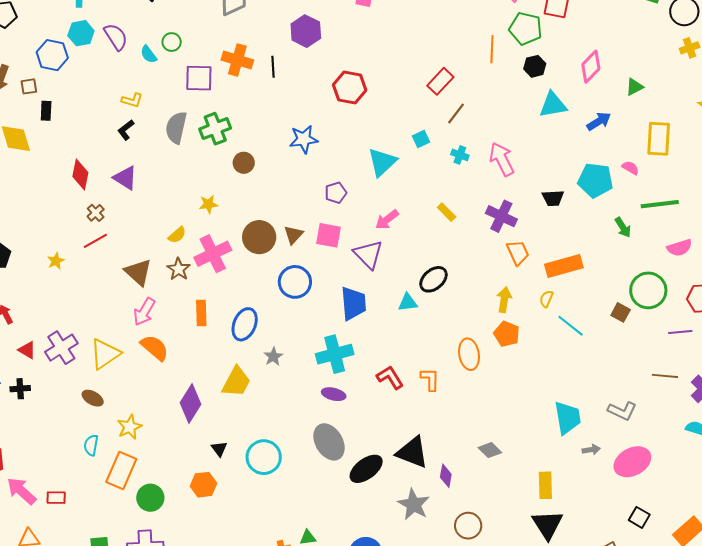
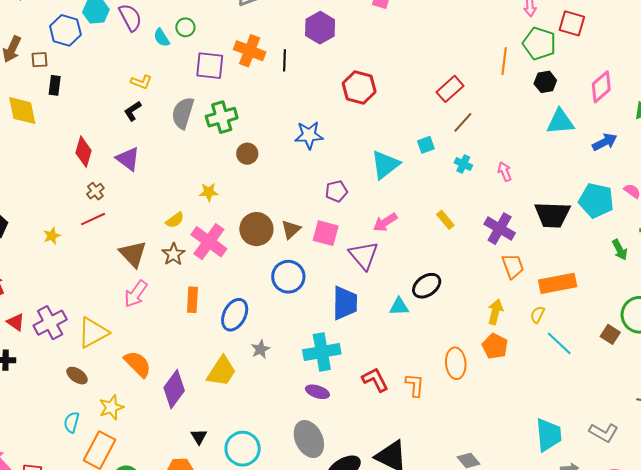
pink arrow: (502, 159) -> (505, 172), size x0.6
black trapezoid: (553, 198) -> (552, 215), size x1.6
pink cross: (213, 254) -> (209, 242), turned -33
orange semicircle: (155, 348) -> (138, 364), moved

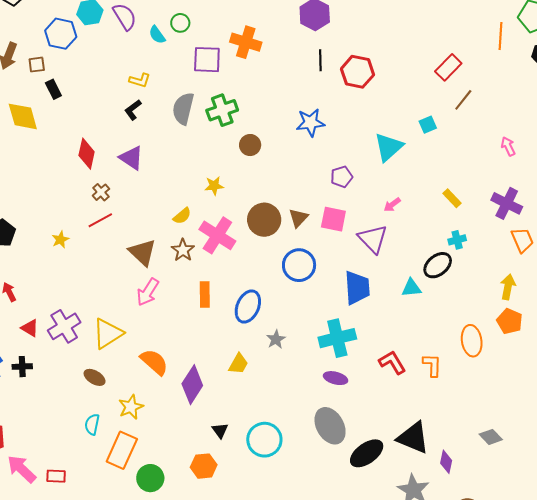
black line: (284, 60) -> (320, 60), moved
black rectangle: (55, 85) -> (53, 89), turned -30
cyan cross: (463, 164) -> (457, 240), moved, turned -36
pink arrow: (385, 222) -> (392, 205), size x0.7
yellow trapezoid: (222, 371) -> (238, 364), size x0.7

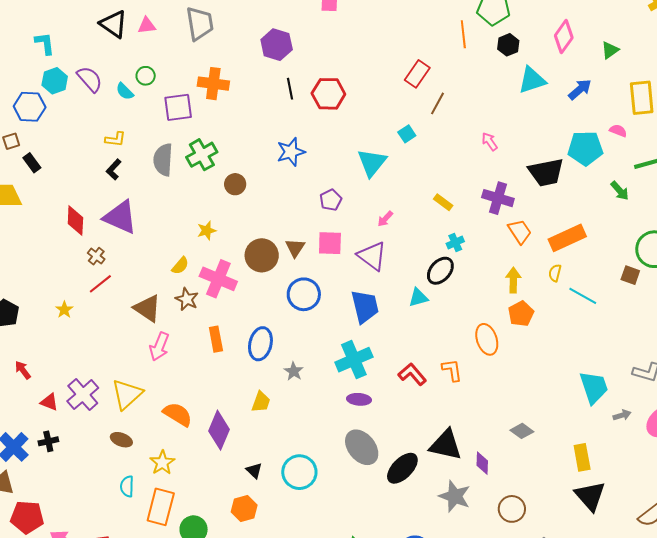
purple triangle: (131, 158) -> (120, 217), size x1.4
orange pentagon: (510, 321) -> (521, 314), turned 30

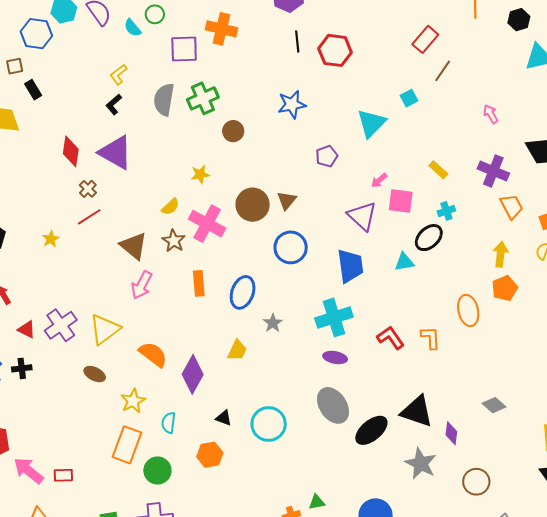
yellow L-shape: (115, 139) -> (118, 75), turned 130
pink square: (330, 243) -> (401, 201), moved
black triangle: (254, 471) -> (224, 418), turned -30
cyan semicircle: (127, 486) -> (169, 423), moved

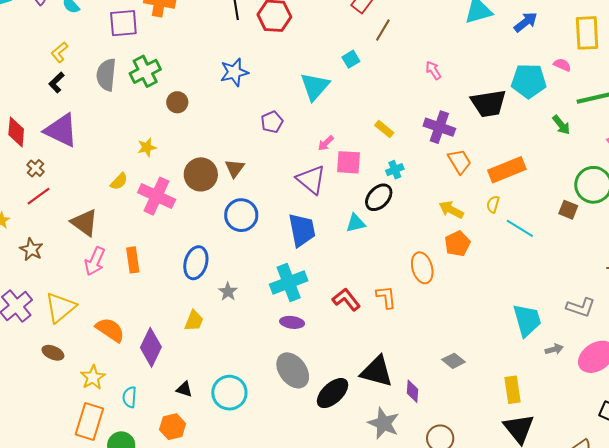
brown star: (174, 241) -> (31, 249), moved
yellow arrow: (500, 254) -> (451, 210), turned -65
orange rectangle: (199, 283) -> (133, 260), moved

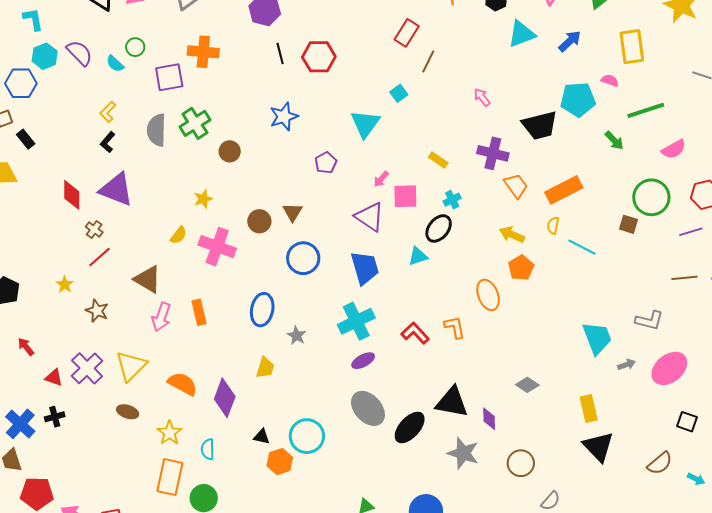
brown circle: (201, 174) -> (259, 221), size x0.7
purple ellipse: (292, 322) -> (363, 361), turned -30
orange hexagon: (173, 427) -> (280, 462), moved

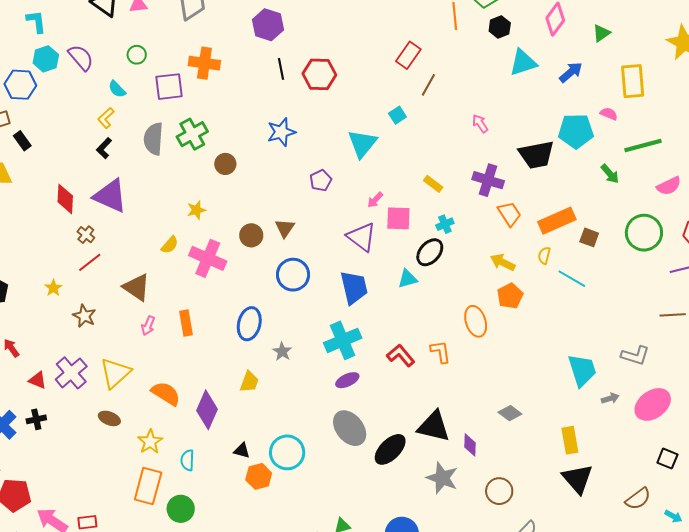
cyan semicircle: (115, 64) -> (117, 89), moved
brown square: (628, 224) -> (589, 237), moved
pink arrow: (161, 317) -> (148, 326), size x0.7

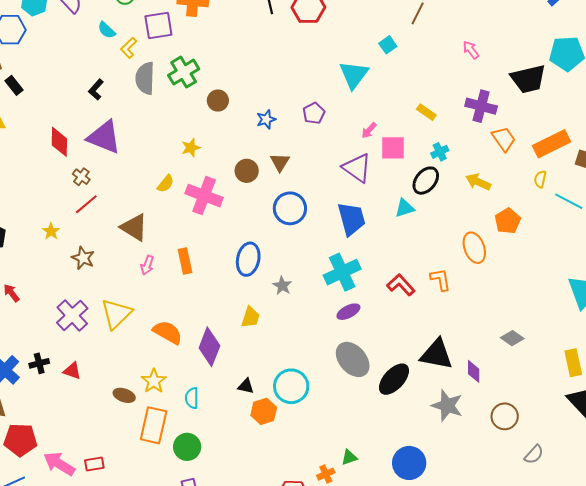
yellow L-shape: (106, 118) -> (129, 48), moved
blue star: (281, 132) -> (266, 119), moved, size x0.7
yellow arrow: (503, 262) -> (478, 182), moved
red triangle: (38, 380) -> (72, 371), moved
brown ellipse: (109, 418) -> (124, 395), moved

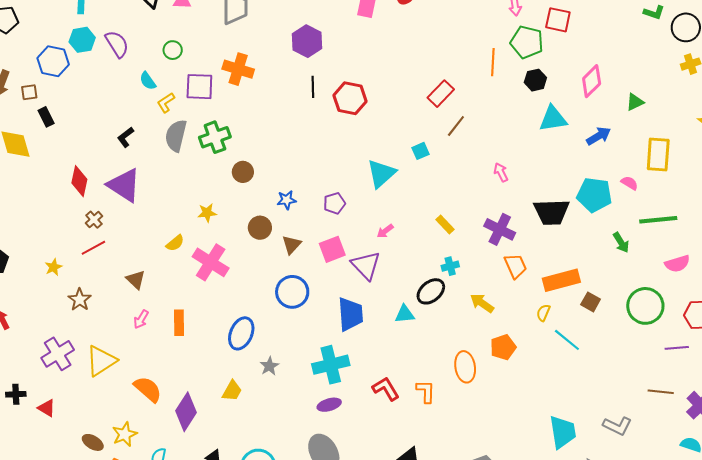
pink square: (393, 148) -> (332, 249), moved, turned -32
brown circle: (247, 171) -> (260, 228), moved
brown triangle: (134, 227) -> (136, 280), size x0.7

